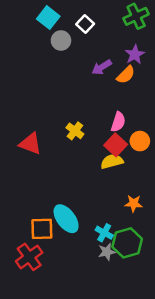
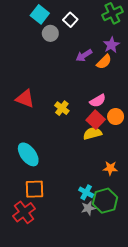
pink semicircle: (118, 122) -> (98, 101), turned 42
red triangle: (30, 144) -> (25, 99), moved
cyan ellipse: (66, 219) -> (28, 154), moved

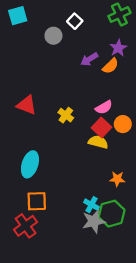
cyan square: (40, 14) -> (18, 16), moved, turned 36
yellow semicircle: (92, 133) -> (98, 142), turned 30
cyan ellipse: (28, 154) -> (30, 164), turned 55
gray star: (88, 208) -> (94, 221), size x1.5

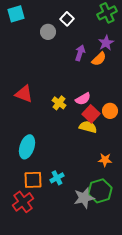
purple arrow: (89, 59) -> (80, 53), turned 140
pink semicircle: (104, 107) -> (83, 99), moved
cyan cross: (91, 205) -> (57, 178), moved, turned 32

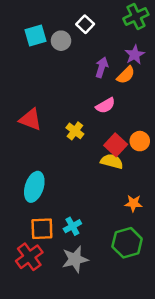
cyan square: (16, 14) -> (36, 36), moved
pink semicircle: (83, 99) -> (105, 105), moved
gray star: (84, 198) -> (75, 259), moved

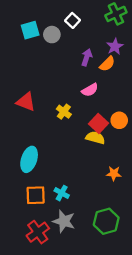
cyan cross: (72, 226) -> (62, 193), turned -32
green hexagon: (127, 243) -> (106, 221), moved
red cross: (29, 257) -> (38, 232), moved
gray star: (75, 259) -> (64, 221), turned 30

